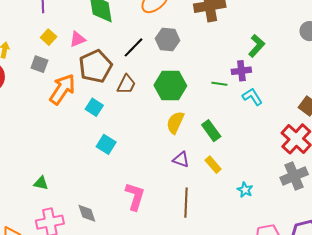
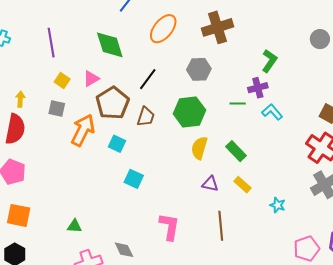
gray hexagon: (168, 40) -> (199, 69), moved

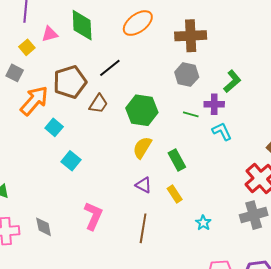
gray hexagon: (199, 69) -> (187, 75), moved
pink triangle: (91, 79) -> (50, 34), moved
cyan square: (117, 144) -> (54, 127), moved

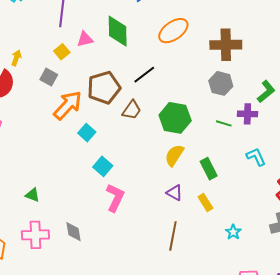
cyan L-shape: (222, 131) -> (256, 157), moved
pink L-shape: (93, 216) -> (115, 198), moved

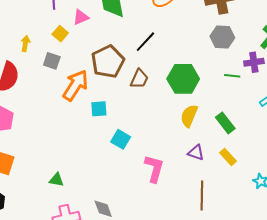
yellow arrow: (16, 58) -> (25, 43), moved
cyan square: (87, 133) -> (99, 109), turned -36
pink L-shape: (115, 198) -> (154, 169), moved

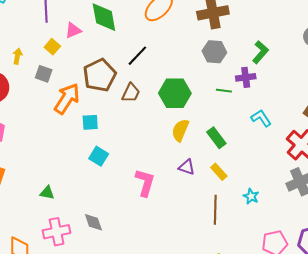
cyan square: (121, 139) -> (99, 156), moved
brown line: (202, 196) -> (215, 210), moved

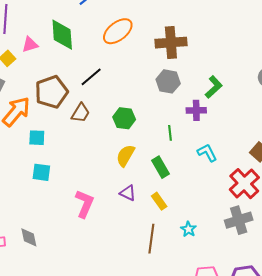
green line: (224, 91) -> (170, 133), moved, turned 70
green hexagon: (175, 93) -> (124, 118), size x0.7
cyan square: (99, 156) -> (41, 172), turned -30

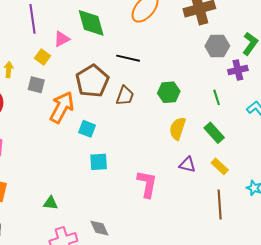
black line: (91, 77) -> (128, 58), turned 65
gray hexagon: (168, 81) -> (217, 46), moved
cyan square: (37, 138) -> (87, 129), turned 30

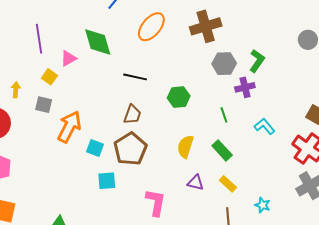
brown pentagon: (92, 81) -> (130, 149), moved
green hexagon: (169, 92) -> (179, 97), moved

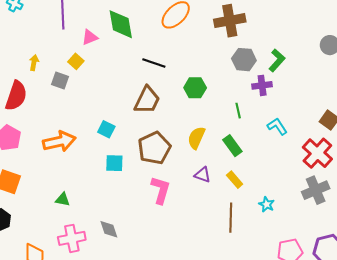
yellow square: (49, 77) -> (76, 61), moved
brown trapezoid: (132, 114) -> (147, 100), size x1.4
orange arrow: (69, 127) -> (59, 141), moved, turned 44
brown pentagon: (130, 149) -> (154, 148), moved

